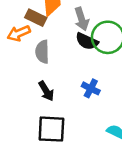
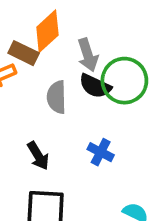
gray semicircle: (42, 52) -> (57, 97), moved

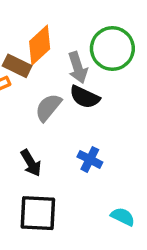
green circle: (124, 81) -> (112, 49), moved
gray semicircle: (57, 97) -> (48, 107), turned 40

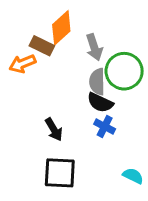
green circle: (112, 49) -> (124, 71), moved
black semicircle: (85, 97) -> (100, 103), moved
gray semicircle: (48, 107) -> (97, 82), moved, turned -40

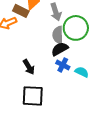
black semicircle: (100, 103) -> (60, 49), turned 126
cyan semicircle: (133, 176) -> (82, 72), moved

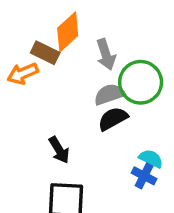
gray semicircle: (58, 35) -> (109, 94), turned 72
blue cross: (63, 65) -> (144, 176), moved

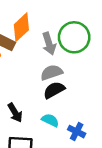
green circle: (141, 82) -> (74, 37), moved
cyan semicircle: (151, 159) -> (50, 120), moved

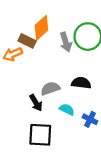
gray semicircle: (52, 72) -> (50, 88), moved
black semicircle: (54, 90) -> (81, 83), moved, turned 36

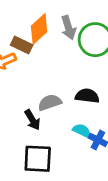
gray arrow: (66, 42) -> (68, 28), moved
cyan semicircle: (67, 109) -> (82, 131), moved

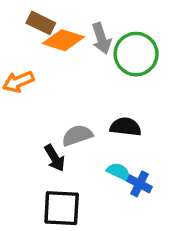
orange diamond: (39, 29) -> (63, 40), turned 60
brown rectangle: (22, 45) -> (41, 23), moved

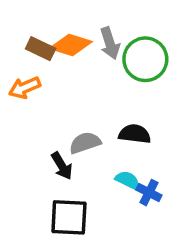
brown rectangle: (41, 23) -> (41, 49), moved

